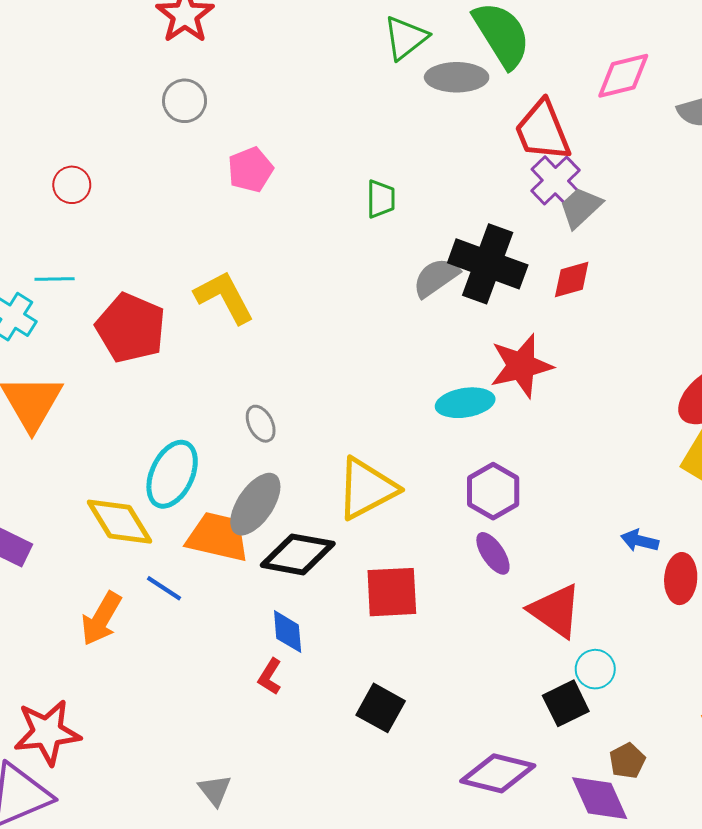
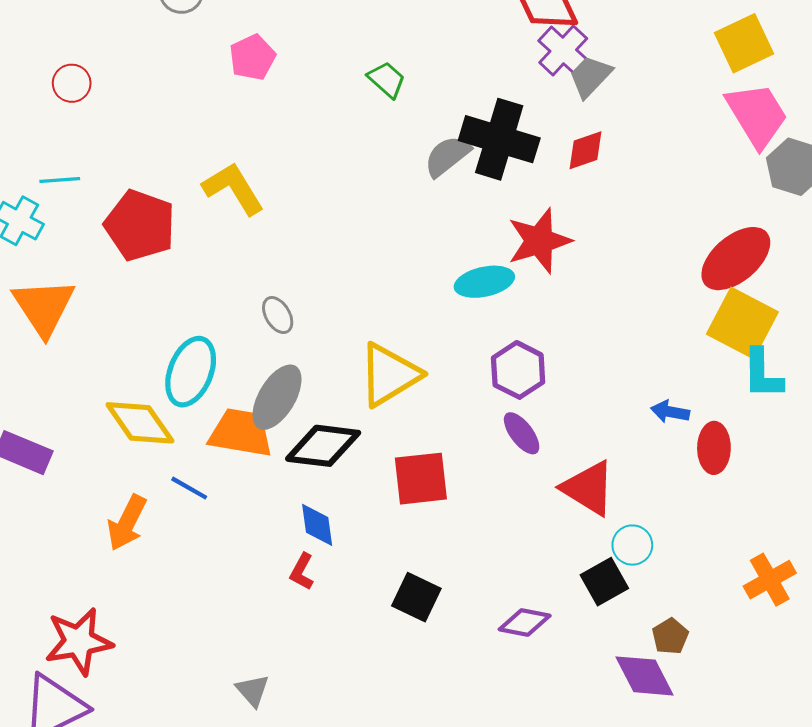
green trapezoid: (381, 199) -> (387, 80), turned -45
purple diamond: (498, 773) -> (525, 623), moved, size x0.7

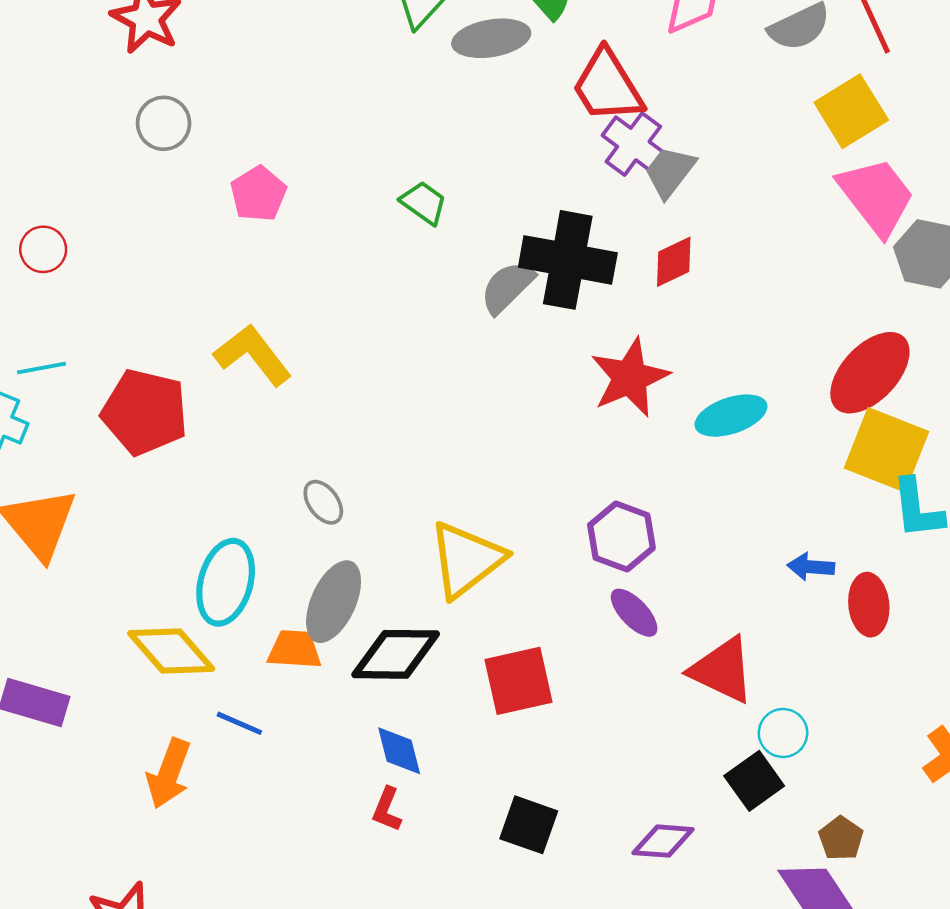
cyan ellipse: (484, 282) -> (731, 416), moved
orange trapezoid: (241, 433) -> (294, 649), size x0.7

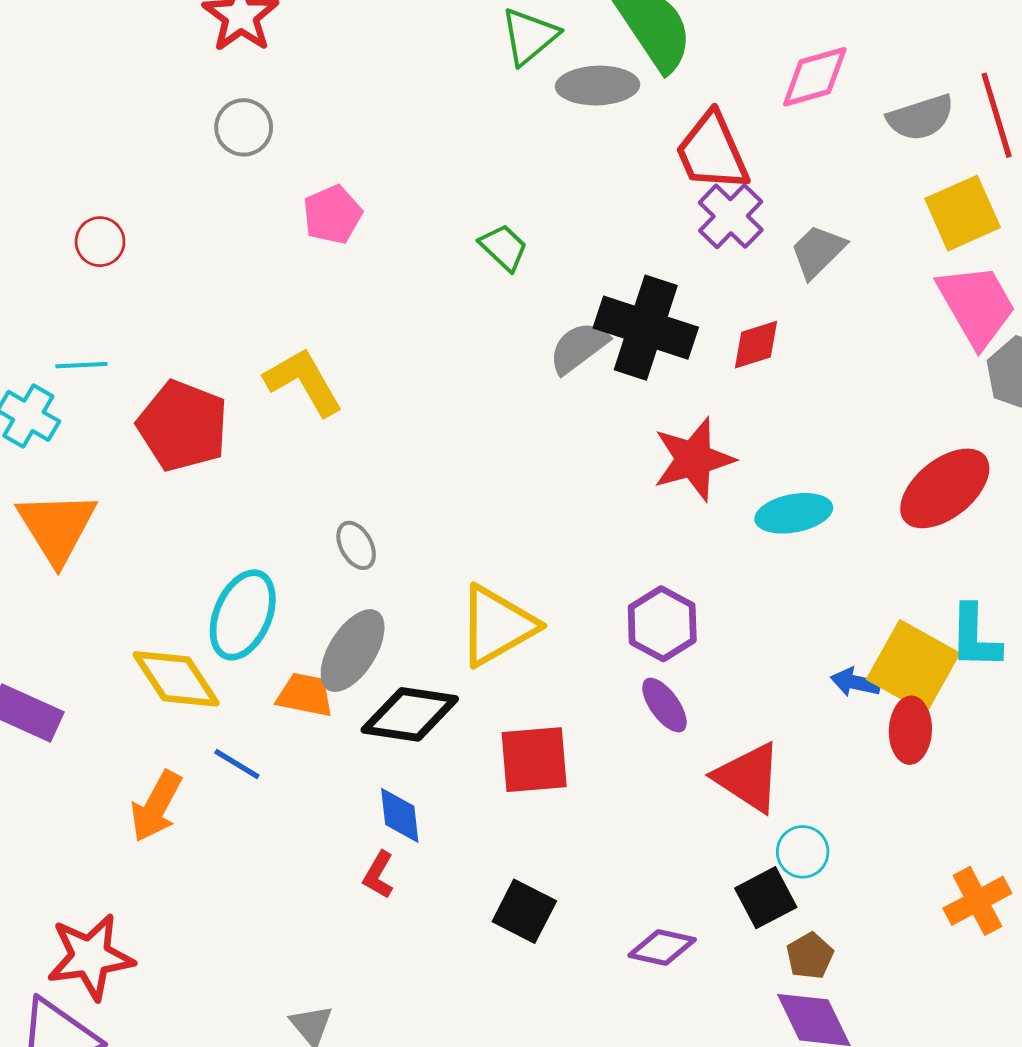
gray trapezoid: (670, 172) -> (818, 251), moved
yellow square: (887, 450) -> (913, 666), moved
brown pentagon: (841, 838) -> (810, 956), moved

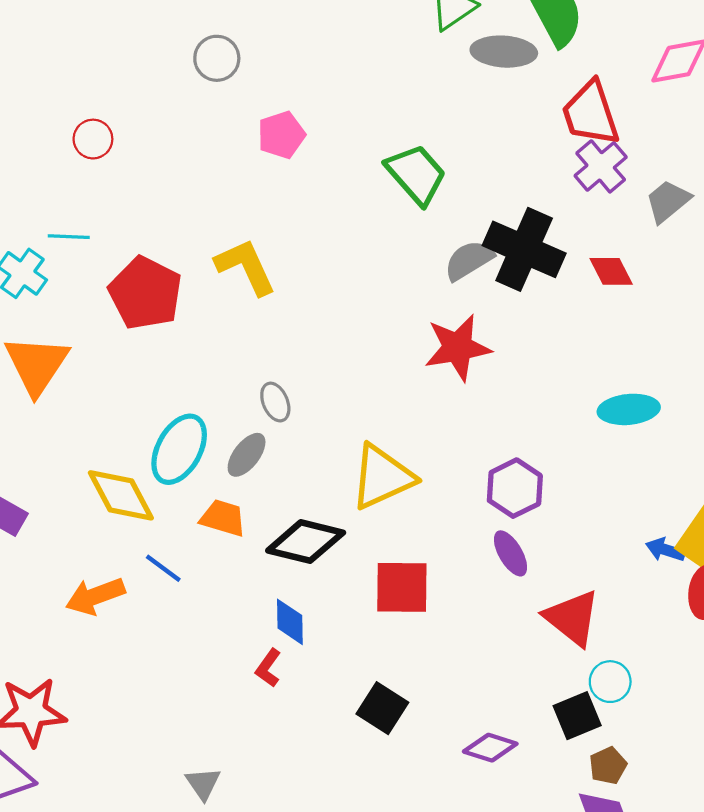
green trapezoid: (504, 247) -> (416, 174), size x1.6
red diamond: (756, 345) -> (611, 271), turned 75
red star: (694, 459) -> (458, 348), moved
gray ellipse: (353, 651) -> (247, 455), moved, size x0.7
orange arrow: (156, 806) -> (95, 596), turned 36

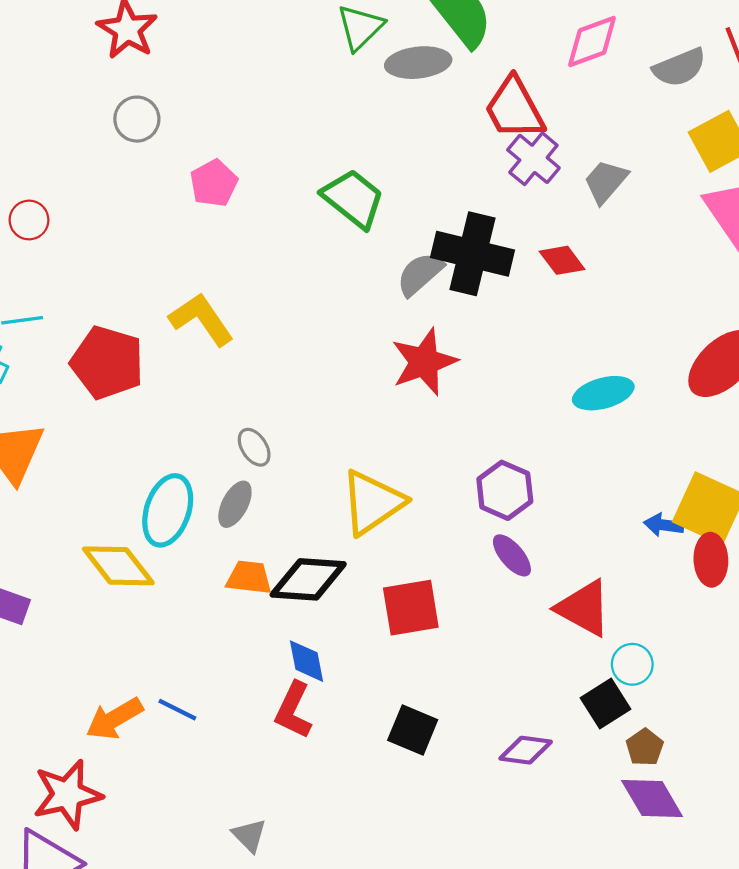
orange trapezoid: (223, 518) -> (249, 578), moved
blue line: (163, 568) -> (177, 710), moved
orange arrow: (95, 596) -> (114, 719), moved
red L-shape: (268, 668) -> (293, 710), size x1.5

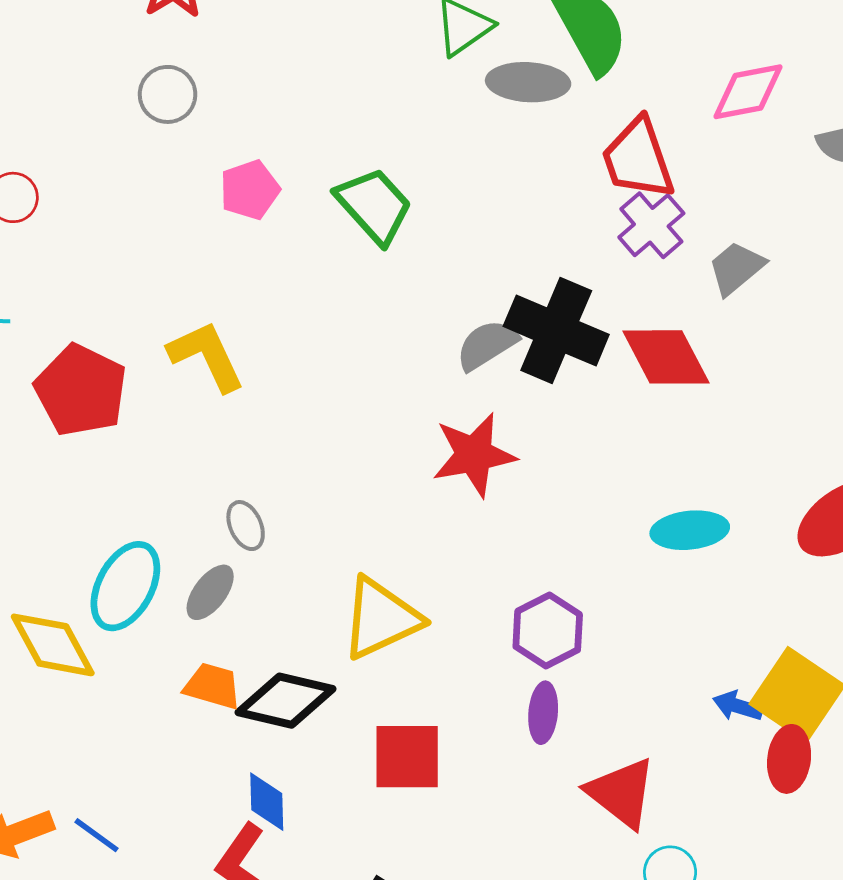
green trapezoid: (353, 199) -> (374, 206), moved
red diamond: (562, 260) -> (666, 357), size x1.6
purple ellipse: (512, 555) -> (543, 713), turned 36

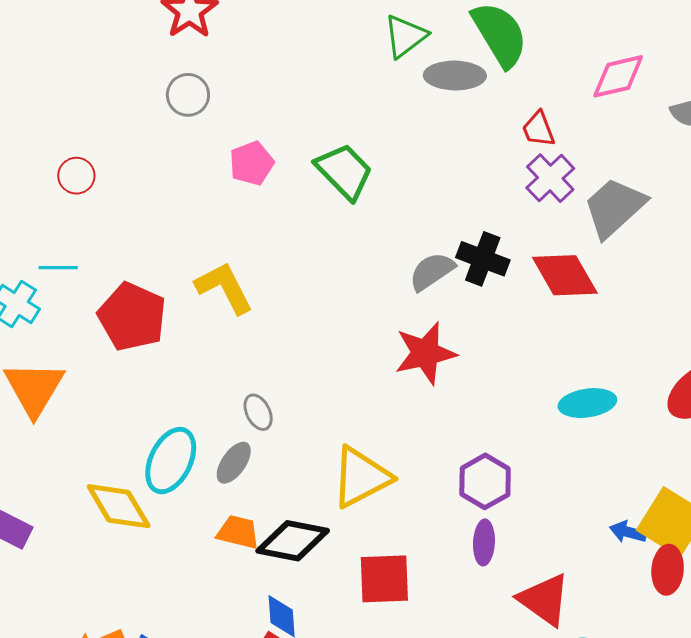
red trapezoid: (638, 159) -> (538, 129), size x0.6
gray trapezoid: (736, 268) -> (614, 207), size x1.5
black cross: (556, 330) -> (483, 259), size x0.7

